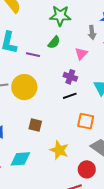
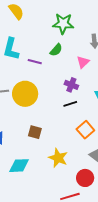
orange square: (86, 121) -> (85, 130), turned 36

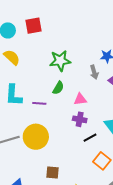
pink triangle: (83, 62) -> (80, 99), moved, turned 48
black line: (70, 104) -> (90, 138), moved

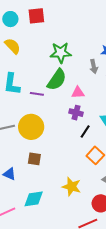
green semicircle: (58, 88) -> (57, 80), size x1.6
black line: (90, 138) -> (85, 132), turned -32
brown square: (53, 173) -> (34, 159), moved

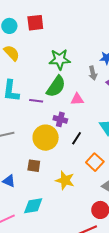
purple cross: (76, 113) -> (60, 119), moved
yellow circle: (31, 127) -> (46, 138), moved
black line: (85, 132) -> (77, 138), moved
yellow star: (72, 187) -> (65, 180), moved

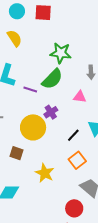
pink triangle: (77, 99) -> (80, 97), moved
purple cross: (60, 119) -> (51, 112), turned 32
black line: (77, 138) -> (73, 135), moved

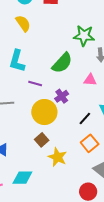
green star: (61, 53) -> (84, 36), moved
purple line: (30, 90) -> (35, 84), moved
brown square: (17, 153) -> (42, 140), moved, turned 32

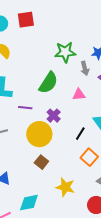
yellow star: (57, 157) -> (65, 187), moved

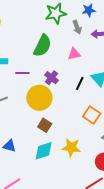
black line: (80, 134) -> (80, 83), moved
cyan diamond: (29, 203) -> (44, 151), moved

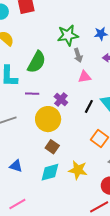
gray arrow: (77, 27) -> (78, 55), moved
green semicircle: (43, 46) -> (37, 62), moved

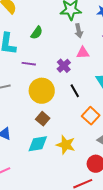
green semicircle: (37, 62) -> (37, 33), size x0.6
purple cross: (61, 99) -> (64, 66), moved
black line: (89, 106) -> (75, 91), moved, turned -64

